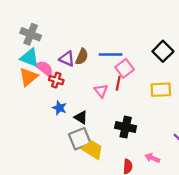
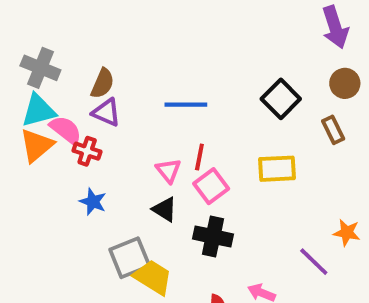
brown semicircle: (82, 57) -> (103, 83), moved
cyan triangle: (30, 58) -> (39, 111), turned -36
pink square: (125, 68) -> (211, 186), moved
black triangle: (81, 117) -> (165, 209), moved

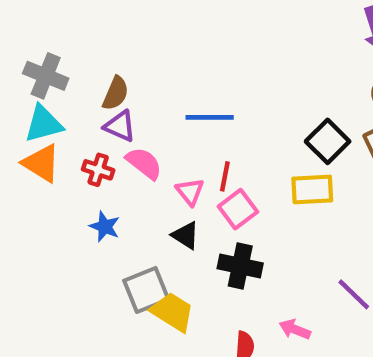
black square: (281, 99) -> (328, 141), moved
pink semicircle: (66, 130) -> (144, 163), moved
orange triangle: (37, 145) -> (41, 163), turned -48

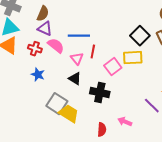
blue line: (210, 117) -> (79, 36), moved
pink square: (238, 209) -> (113, 67), moved
gray square: (146, 290) -> (57, 104), turned -35

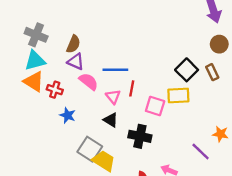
red cross: (35, 49) -> (55, 90), moved
pink square: (113, 67) -> (155, 106), turned -36

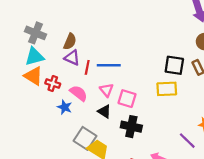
black square: (187, 70) -> (174, 65), turned -36
pink semicircle: (89, 81) -> (79, 93), moved
red line: (132, 88) -> (87, 67), moved
pink square: (155, 106) -> (127, 99), moved

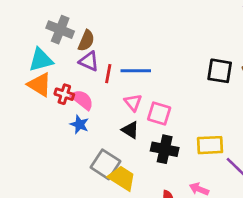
gray cross: (36, 33) -> (60, 30), moved
yellow rectangle: (167, 89) -> (210, 145), moved
pink semicircle: (79, 93) -> (82, 100), moved

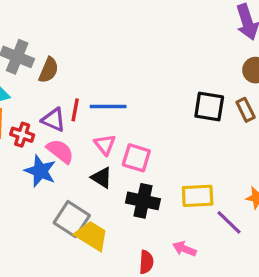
purple triangle: (89, 61) -> (54, 120), moved
pink semicircle: (82, 100) -> (60, 151), moved
blue star: (79, 124) -> (40, 171), size x1.4

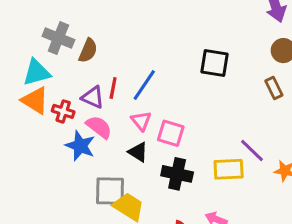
blue line: (108, 107) -> (144, 85), turned -56
black square: (209, 107) -> (215, 63), moved
gray square: (72, 219) -> (110, 191), turned -32
purple line: (229, 222) -> (252, 150), moved

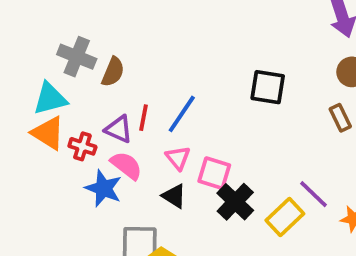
yellow rectangle: (229, 169) -> (285, 217), turned -40
black cross: (177, 174) -> (235, 202), moved, turned 32

